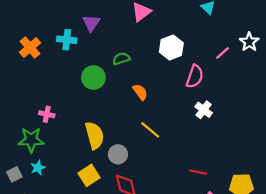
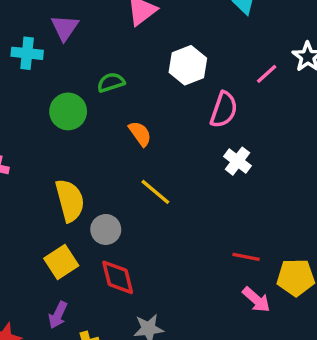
red line: (198, 172) -> (246, 257), moved

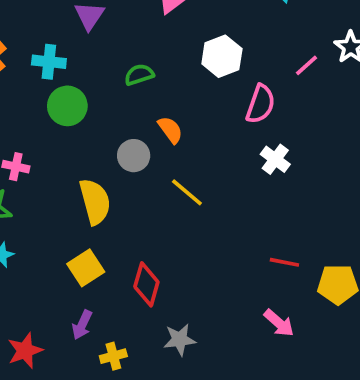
cyan cross: (27, 53) -> (49, 62), moved
green circle: (68, 111) -> (67, 106), moved
gray circle: (106, 229) -> (134, 156), moved
red diamond: (118, 277) -> (146, 284), turned 30
pink arrow: (256, 300) -> (279, 323), moved

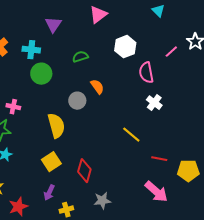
pink semicircle: (261, 104) -> (146, 73), turned 150
yellow line: (187, 192) -> (131, 135), moved
pink arrow: (279, 323) -> (156, 192), size x1.4

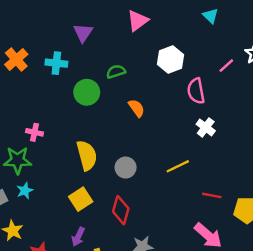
green circle: (41, 74) -> (87, 92), moved
gray circle: (77, 101) -> (126, 168), moved
yellow line: (131, 135) -> (178, 166), turned -66

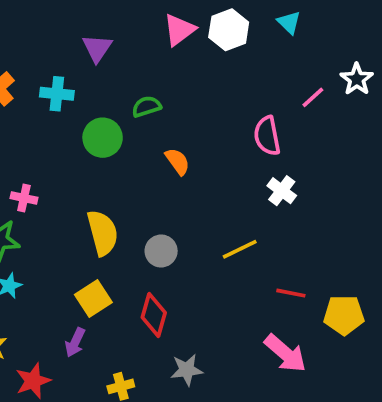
white hexagon: (170, 59) -> (229, 30), moved
purple arrow: (78, 237) -> (75, 342), moved

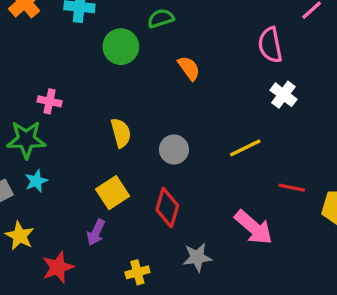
yellow semicircle: (103, 233) -> (121, 133), size x0.7
pink arrow: (285, 353) -> (254, 227), moved

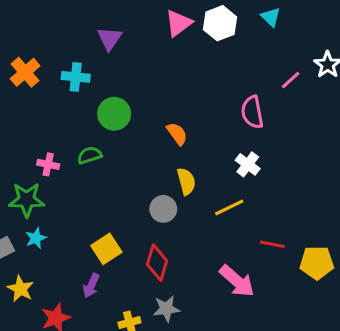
green semicircle: (161, 18) -> (90, 155), moved
white cross: (283, 95) -> (248, 164), moved
yellow semicircle: (121, 133) -> (186, 181), moved
gray star: (197, 257) -> (166, 309), moved

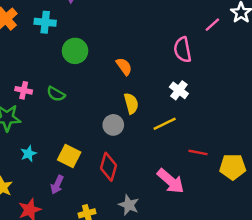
green semicircle: (90, 155) -> (56, 94), moved, turned -132
cyan star: (36, 238) -> (28, 154), moved
yellow square: (106, 249) -> (69, 156), turned -30
gray star: (166, 309) -> (129, 205), moved, turned 30

